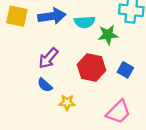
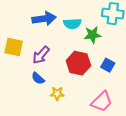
yellow square: (17, 16) -> (14, 47), moved

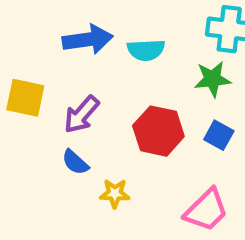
green star: (93, 35) -> (213, 79), moved

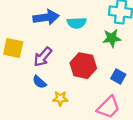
blue square: (219, 135) -> (118, 77), moved

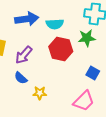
red hexagon: (83, 66) -> (61, 49), moved

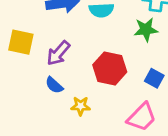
red hexagon: (61, 49) -> (110, 68), moved

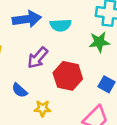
purple arrow: (58, 53) -> (38, 58), moved

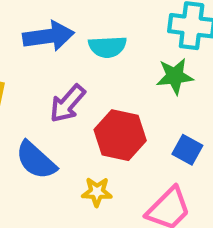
blue semicircle: (20, 90) -> (36, 160), size x1.5
yellow star: (42, 108) -> (97, 192), moved

